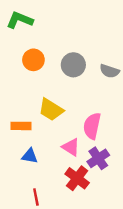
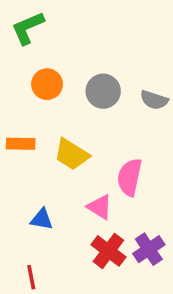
green L-shape: (20, 20) -> (28, 28), turned -45
orange rectangle: (21, 126) -> (21, 144), moved
purple cross: (98, 158) -> (149, 249), moved
red line: (36, 197) -> (31, 277), moved

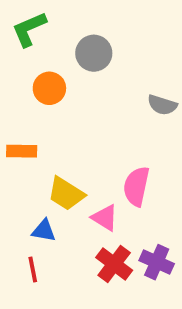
gray circle: (103, 91) -> (94, 53), moved
yellow trapezoid: (72, 154) -> (66, 194), moved
purple cross: (149, 249) -> (157, 262), turned -32
red line: (31, 277) -> (33, 269), moved

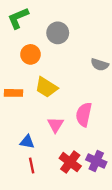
yellow trapezoid: (66, 194) -> (46, 87), moved
pink triangle: (105, 218) -> (55, 125), moved, turned 30
red line: (33, 269) -> (32, 166), moved

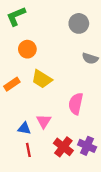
gray circle: (58, 33) -> (79, 23), moved
orange rectangle: (13, 93) -> (12, 84), turned -35
pink triangle: (55, 125) -> (44, 121), moved

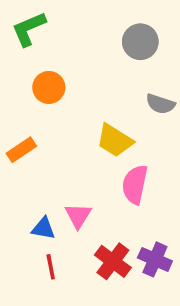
yellow trapezoid: (42, 79) -> (115, 141), moved

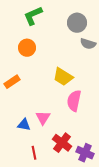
green L-shape: (29, 29) -> (33, 16), moved
gray semicircle: (160, 104) -> (88, 44), moved
purple cross: (155, 259) -> (85, 153), moved
red line: (51, 267) -> (34, 153), moved

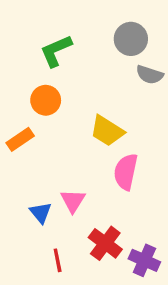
green L-shape: (33, 16) -> (56, 51), moved
orange circle: (27, 48) -> (46, 100), moved
blue triangle: (24, 125) -> (41, 213), turned 40

